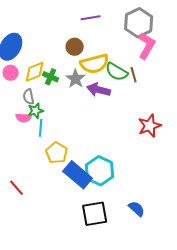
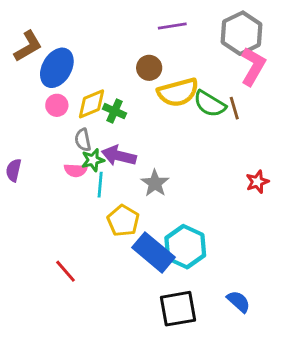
gray star: (76, 79) -> (155, 183), moved
purple arrow: (99, 90) -> (119, 156), moved
red star: (150, 126) -> (257, 182), size x0.7

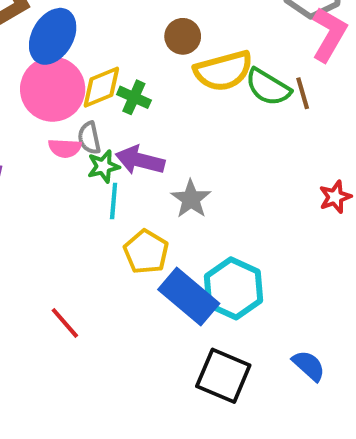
pink circle: (57, 105) -> (53, 89), size x2.0
pink semicircle: (76, 170) -> (65, 148), moved
black square: (178, 309) -> (223, 376), turned 33

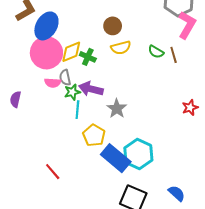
yellow semicircle: (223, 71) -> (121, 48), moved, size x0.7
green semicircle: (268, 87) -> (156, 52), size x0.7

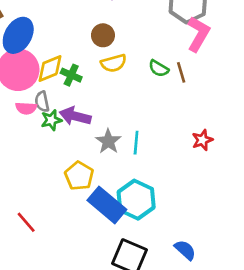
cyan line: (77, 110) -> (136, 143), moved

